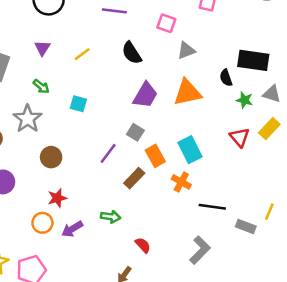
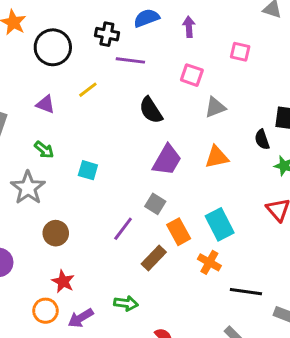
purple triangle: (42, 48) -> (45, 104), turned -42
yellow line: (82, 54) -> (88, 90), moved
orange triangle: (187, 93) -> (217, 157), size x0.7
red star: (57, 198) -> (63, 281), turned -30

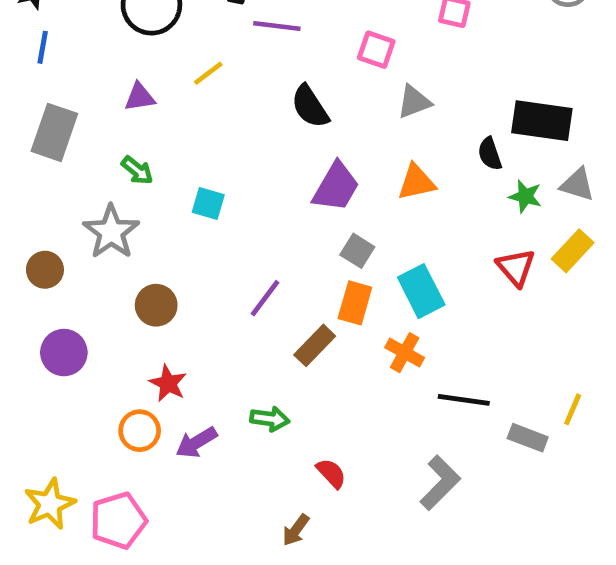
purple triangle: (45, 104) -> (140, 97), turned -30
gray square: (155, 204) -> (357, 251), moved
orange rectangle: (179, 232) -> (355, 303), turned 45

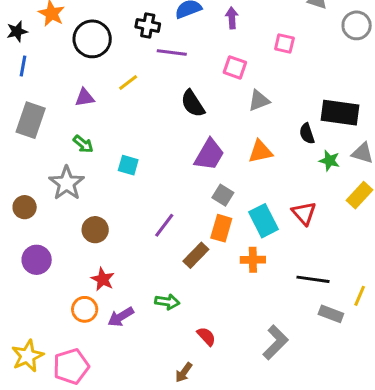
red triangle: (516, 267) -> (304, 213), moved
orange cross: (405, 353) -> (253, 260), turned -30
black line: (464, 400) -> (313, 279), moved

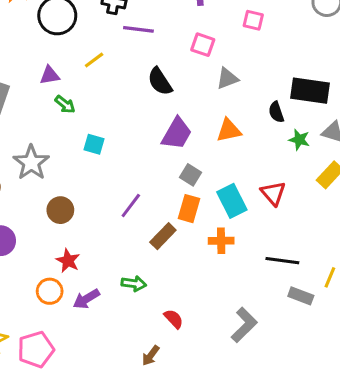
green arrow: (83, 144) -> (65, 104), moved

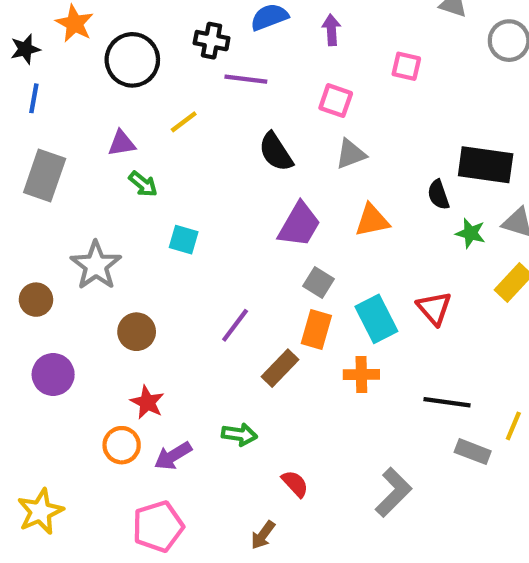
gray triangle: (227, 78) -> (351, 154), moved
pink pentagon: (36, 349) -> (158, 526), moved

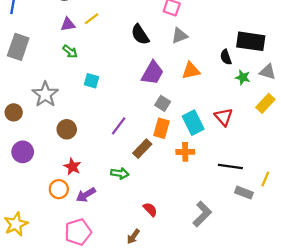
purple triangle: (122, 143) -> (68, 24), moved
green arrow: (239, 434) -> (120, 173), moved

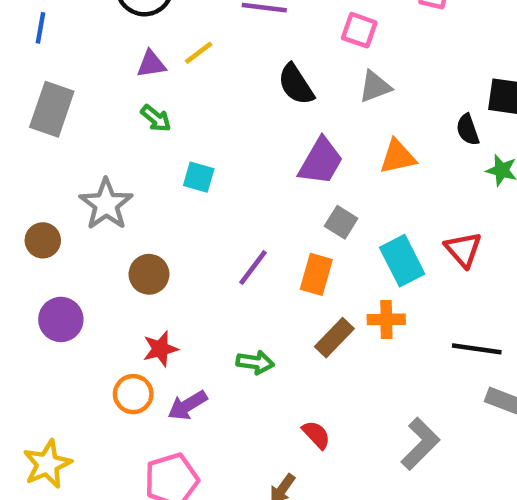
orange rectangle: (162, 128) -> (316, 274), moved
brown rectangle: (142, 149) -> (334, 338), moved
red star: (72, 167) -> (160, 349), turned 30

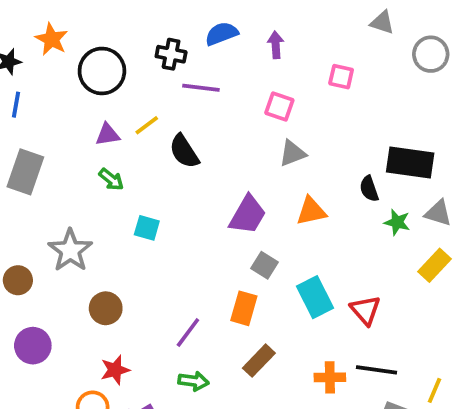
black semicircle: (296, 84) -> (184, 151), moved
red triangle: (463, 249) -> (365, 310), moved
purple line: (253, 267) -> (188, 333), moved
orange cross: (386, 319) -> (330, 377), moved

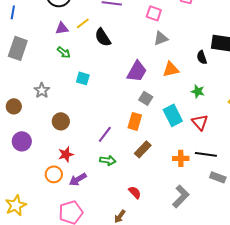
green star: (397, 222) -> (198, 91), moved
gray star: (70, 250) -> (42, 90), size x0.7

